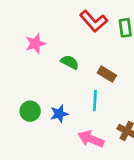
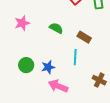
pink star: (35, 44) -> (22, 23), moved
pink arrow: (91, 139) -> (58, 86), moved

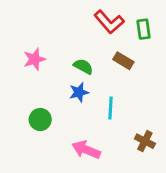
brown rectangle: (84, 37) -> (123, 61), moved
blue star: (48, 67) -> (79, 92), moved

